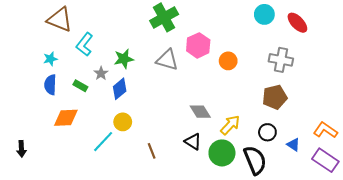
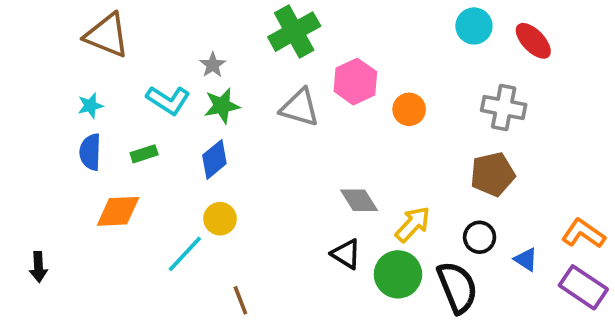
cyan L-shape: (84, 44) -> (168, 100), moved, turned -95
gray star: (101, 73) -> (213, 65), moved
green rectangle: (80, 86) -> (144, 154), turned -48
brown line: (152, 151) -> (240, 300), moved

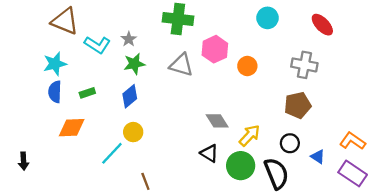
cyan circle: (474, 26) -> (267, 18), moved
green cross: (294, 32) -> (178, 19), turned 36
cyan L-shape: (168, 100) -> (97, 45), moved
cyan star: (90, 106) -> (55, 64), size x1.5

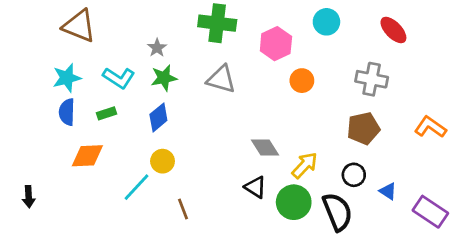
cyan L-shape: (97, 45) -> (119, 78), moved
pink hexagon: (215, 49) -> (276, 44), moved
orange L-shape: (353, 141) -> (430, 127), moved
brown line: (145, 181) -> (183, 209), moved

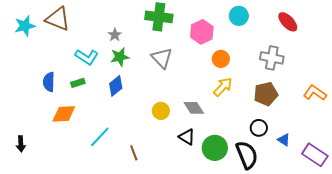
cyan star: (67, 78) -> (25, 26), moved
gray triangle: (221, 79) -> (162, 58), turned 30
yellow circle: (163, 161) -> (161, 111), moved
yellow arrow: (305, 165) -> (223, 87), moved

